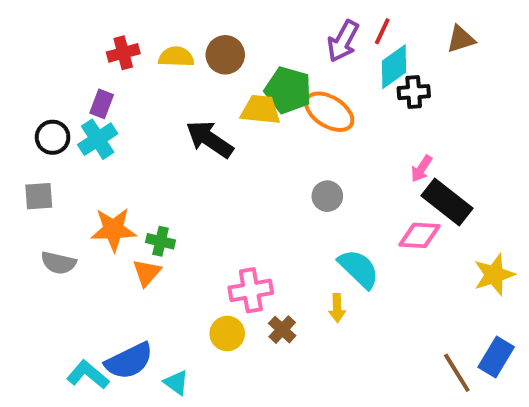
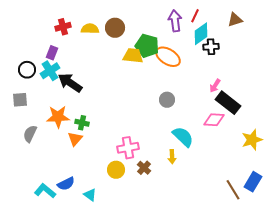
purple arrow: (343, 41) -> (175, 21), turned 145
black arrow: (210, 139) -> (70, 83), moved
gray semicircle: (58, 263) -> (30, 134), turned 102
blue semicircle: (129, 361) -> (66, 184), size x0.7

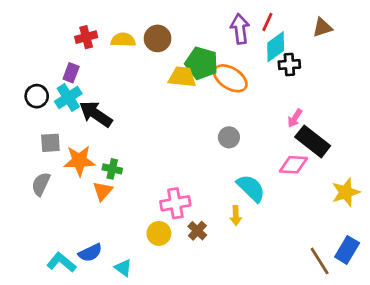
gray square: (20, 100) -> (50, 143), moved

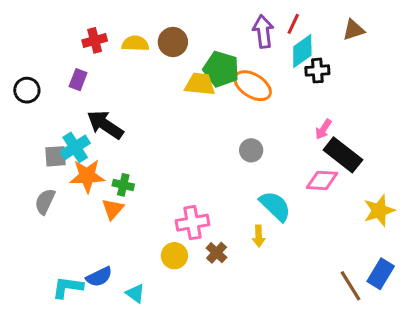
black circle: (37, 96) -> (27, 90), moved
cyan cross: (68, 98) -> (75, 147), moved
cyan L-shape: (61, 262) -> (68, 287), turned -32

